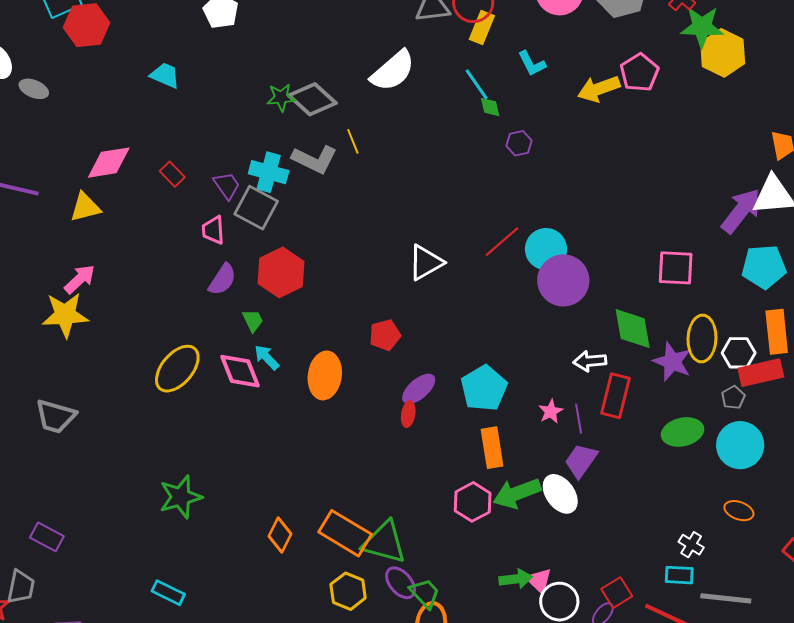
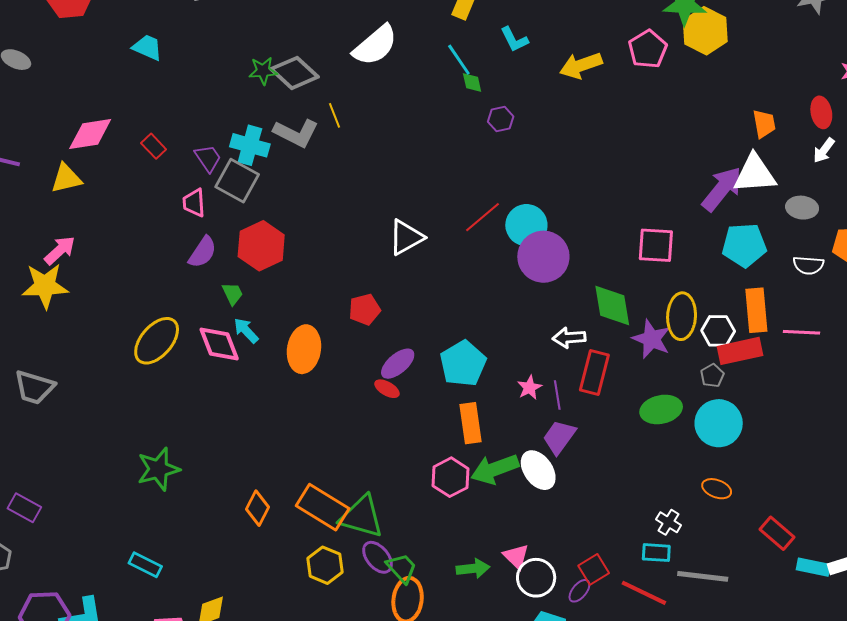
pink pentagon: (639, 73) -> (648, 49), moved
red ellipse: (408, 414) -> (387, 389), turned -70
green arrow: (516, 579) -> (473, 569), moved

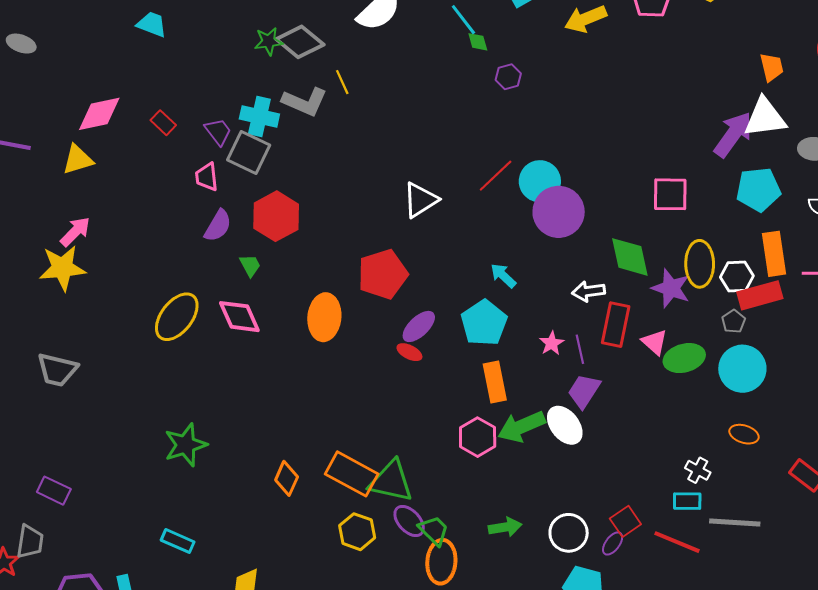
red pentagon: (365, 309) -> (383, 274), size x1.6
cyan arrow: (246, 330) -> (503, 276), moved
pink triangle: (516, 556) -> (655, 342), moved

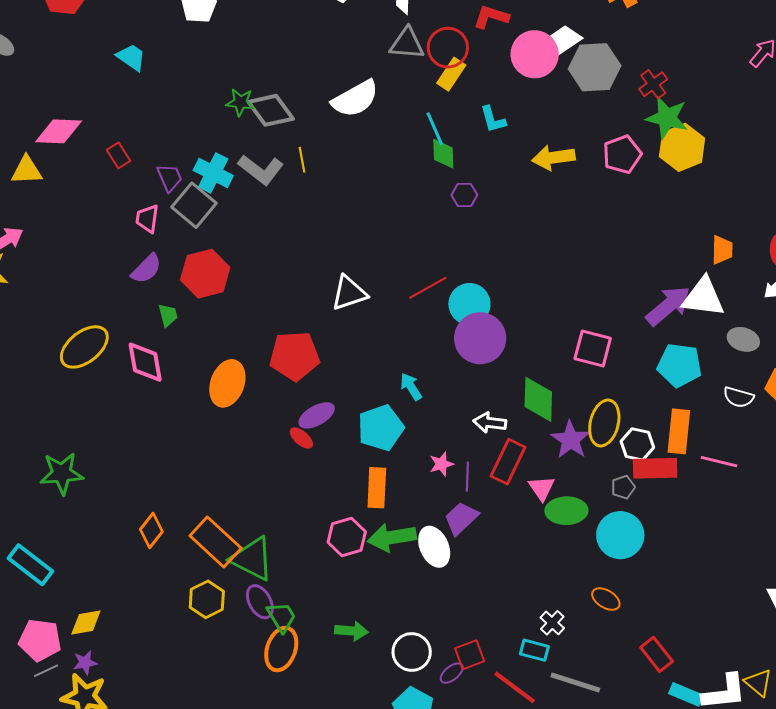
green diamond: (478, 42) -> (443, 154), size x1.4
cyan rectangle: (178, 541) -> (30, 565), size x1.4

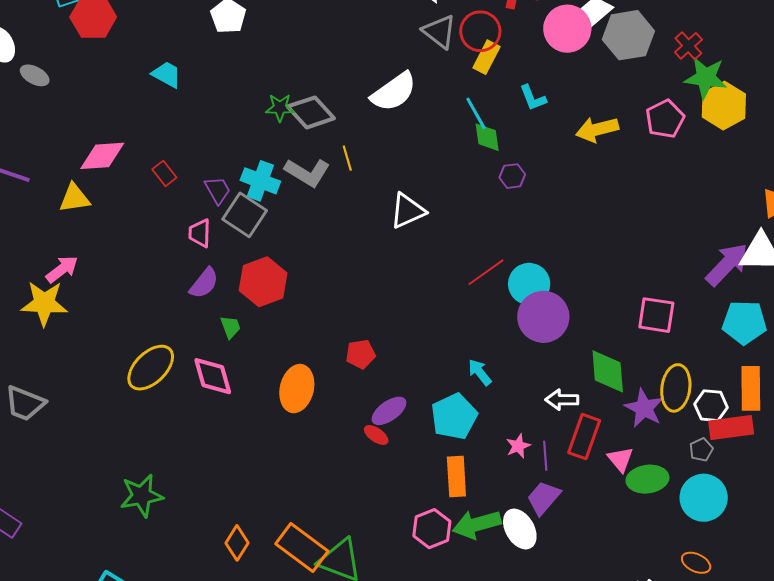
gray triangle: (407, 44) -> (439, 32), turned 39
white triangle: (349, 293) -> (408, 211), moved
red pentagon: (294, 356) -> (361, 354), size x0.6

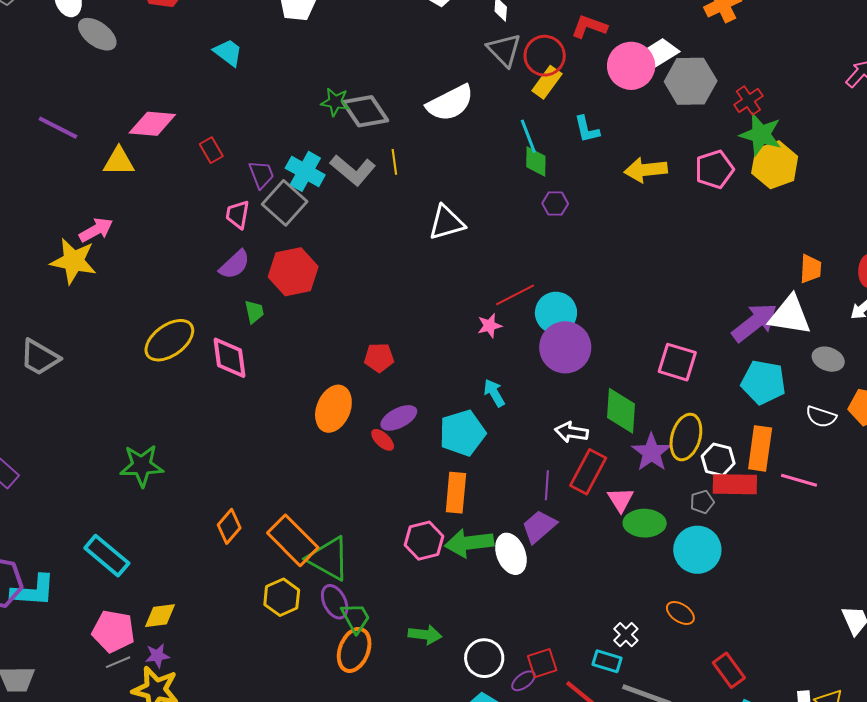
gray ellipse: (35, 75) -> (97, 34), size x1.4
orange ellipse: (297, 389) -> (333, 409), moved
pink star: (518, 446) -> (490, 326), moved

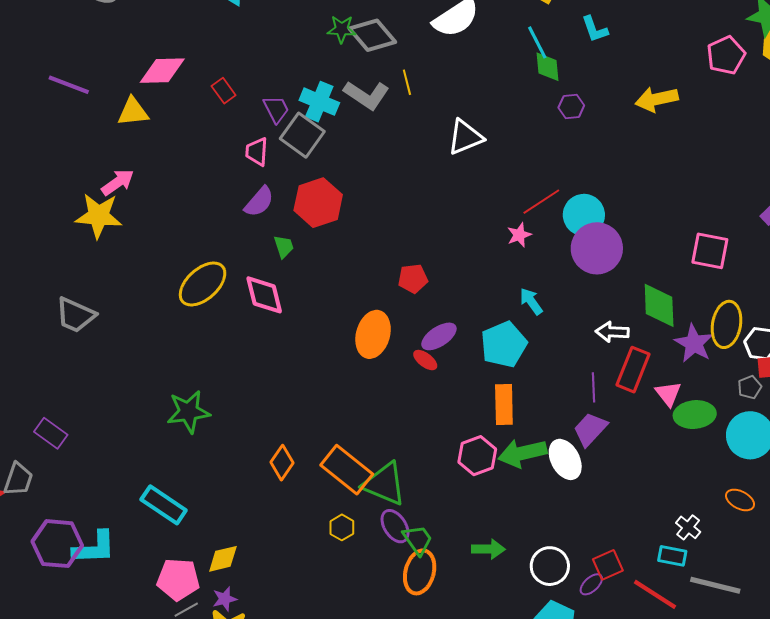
yellow arrow: (646, 170) -> (657, 99), moved
yellow hexagon: (282, 597) -> (342, 527), size x0.7

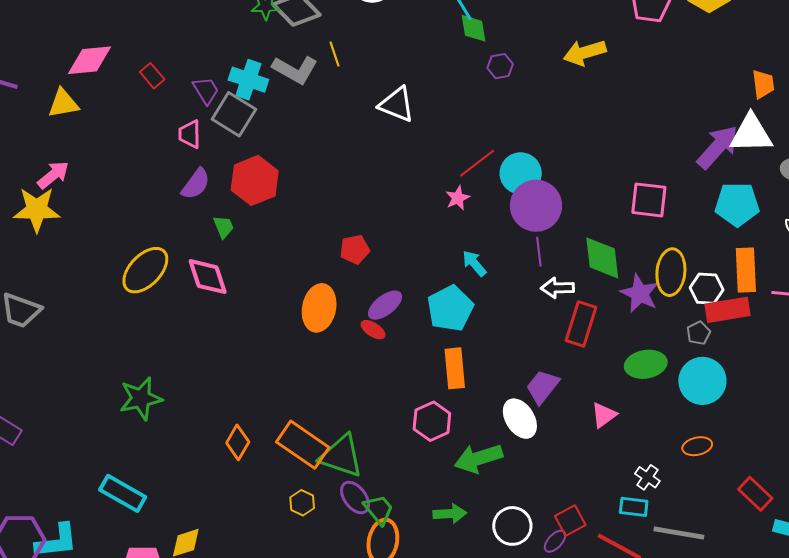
white triangle: (465, 137) -> (397, 104), turned 48
purple line: (593, 387) -> (539, 252), moved
pink triangle: (668, 394) -> (604, 415), moved, turned 36
green arrow: (522, 453) -> (479, 458), moved
orange ellipse: (740, 500) -> (697, 446), turned -36

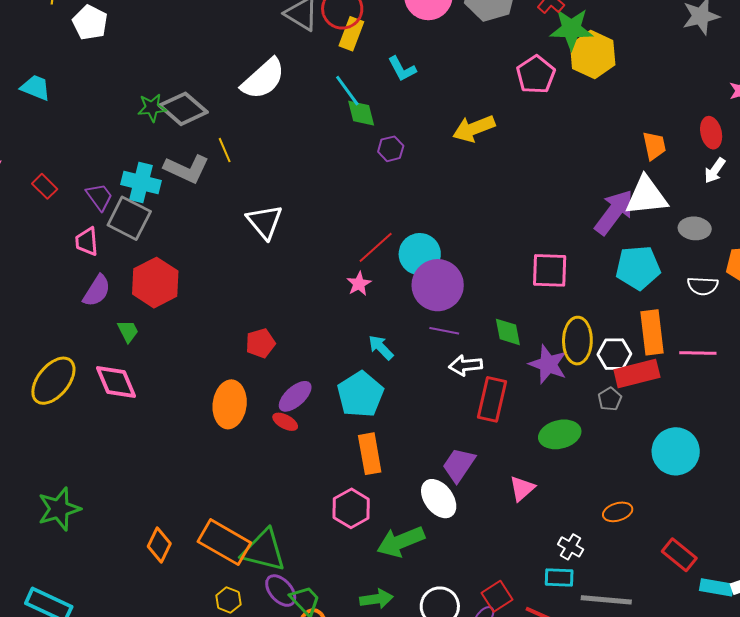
white triangle: (397, 104) -> (265, 222), moved, turned 33
purple line: (539, 252) -> (444, 331), turned -68
green diamond: (602, 258) -> (508, 332), size x0.7
cyan circle: (702, 381) -> (676, 451), moved

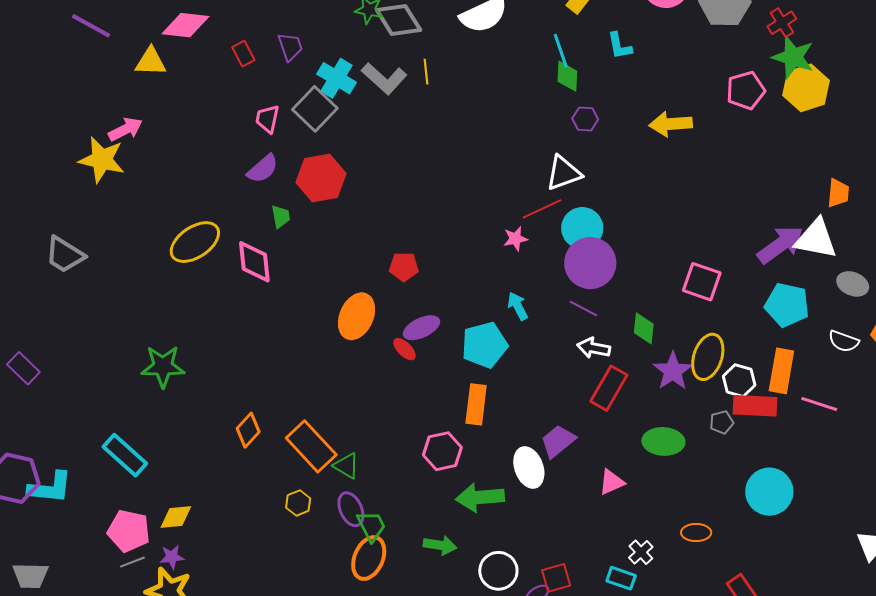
purple trapezoid: (99, 197) -> (290, 47), moved
white triangle: (265, 222) -> (564, 173), moved, turned 33
green triangle: (264, 550) -> (346, 466), size x0.6

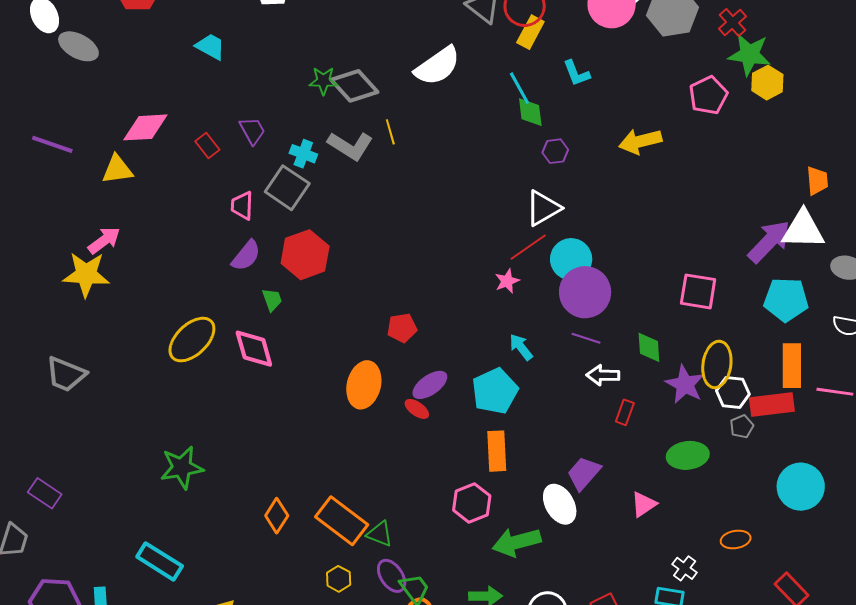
cyan cross: (337, 78) -> (303, 154), size x0.7
yellow hexagon: (806, 88) -> (767, 83), size x0.7
white hexagon: (739, 381) -> (733, 392), moved
red rectangle: (609, 388) -> (625, 412), size x0.6

